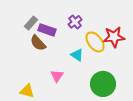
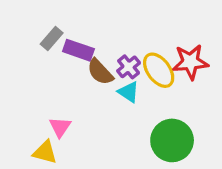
purple cross: (75, 22) -> (129, 67), moved
brown semicircle: (38, 43) -> (100, 72), moved
pink triangle: (57, 76) -> (60, 127), moved

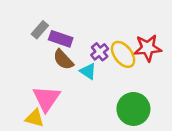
brown semicircle: (100, 72) -> (63, 60), moved
cyan triangle: (129, 92) -> (88, 71), moved
pink triangle: (60, 127) -> (46, 99), size x1.6

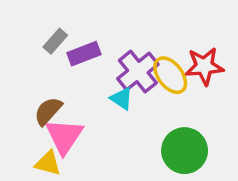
purple rectangle: (61, 39) -> (84, 54), turned -40
purple cross: (100, 52) -> (138, 72), size x1.6
brown semicircle: (63, 60) -> (48, 111), moved, turned 85

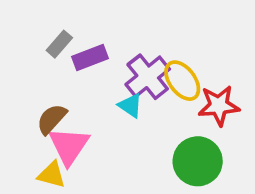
red star: (204, 66) -> (219, 106), moved

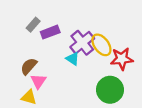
pink triangle: (69, 146) -> (38, 81), size x0.7

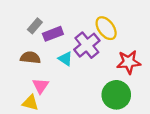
yellow ellipse: (101, 45) -> (106, 28), moved
cyan triangle: (73, 59) -> (65, 59), moved
brown semicircle: (29, 66) -> (30, 58), moved, turned 54

